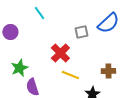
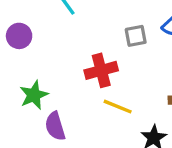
red cross: (60, 53) -> (101, 70), turned 30

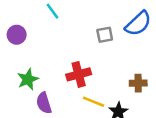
red cross: (101, 70) -> (79, 74), moved
yellow line: (118, 107) -> (94, 102), moved

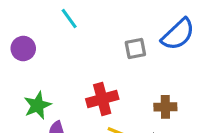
brown cross: (138, 83) -> (165, 107), moved

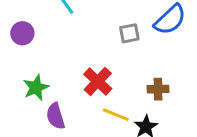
red cross: (102, 99) -> (98, 81), turned -32

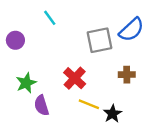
gray square: (129, 33) -> (100, 40), size x1.6
brown cross: (158, 89) -> (127, 75), moved

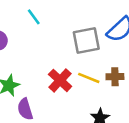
yellow line: (89, 104) -> (89, 78), moved

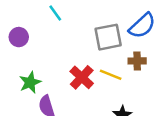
brown cross: (115, 77) -> (137, 61), moved

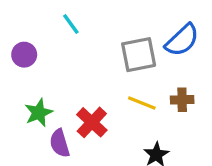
brown cross: (137, 61) -> (182, 100), moved
red cross: (82, 77) -> (92, 122), moved

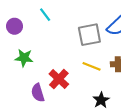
purple circle: (24, 55) -> (15, 26), moved
green star: (39, 113) -> (24, 58), moved, turned 30

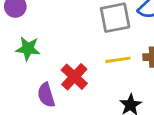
yellow line: (92, 66) -> (118, 60), turned -30

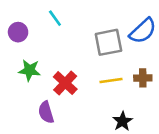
red cross: (74, 77) -> (65, 83), moved

